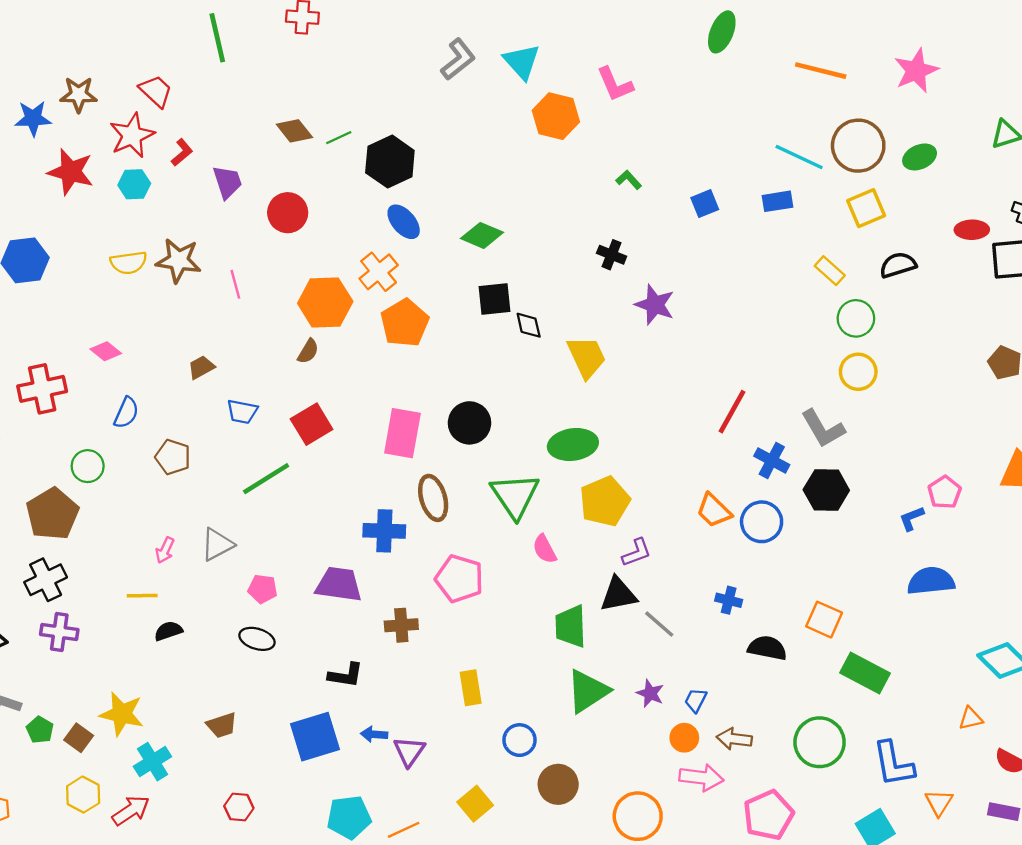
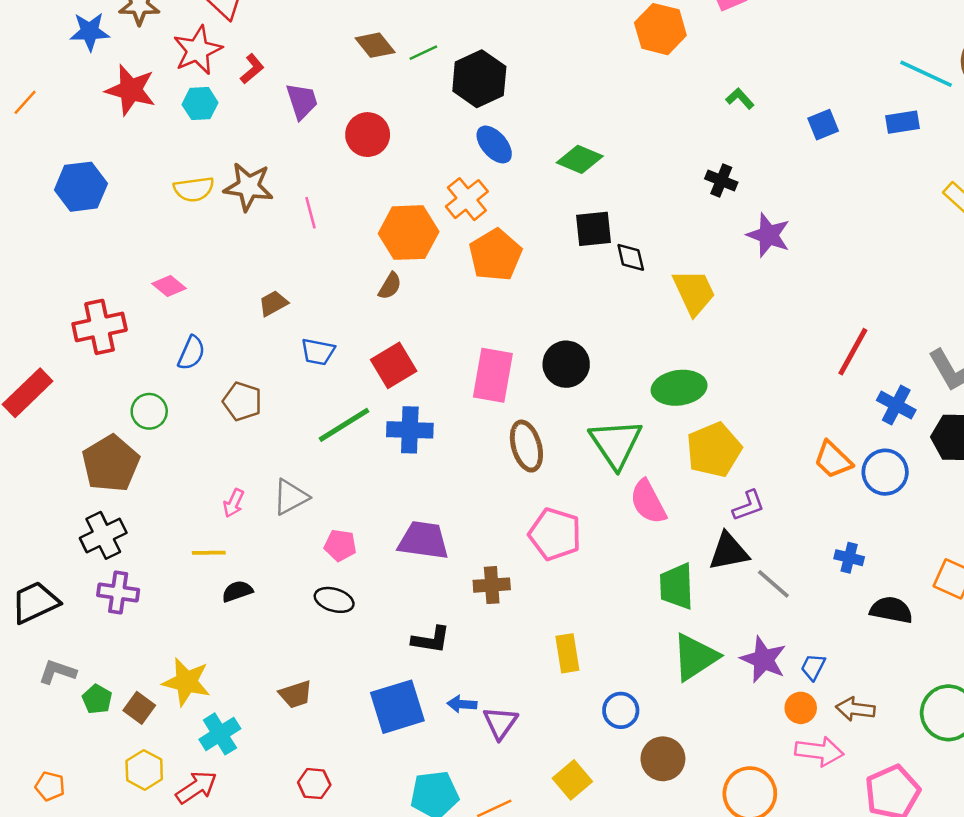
blue cross: (384, 531) -> (410, 430), moved
pink semicircle: (545, 549) -> (648, 502), size x1.4
purple star: (650, 693) -> (763, 660), size x1.5

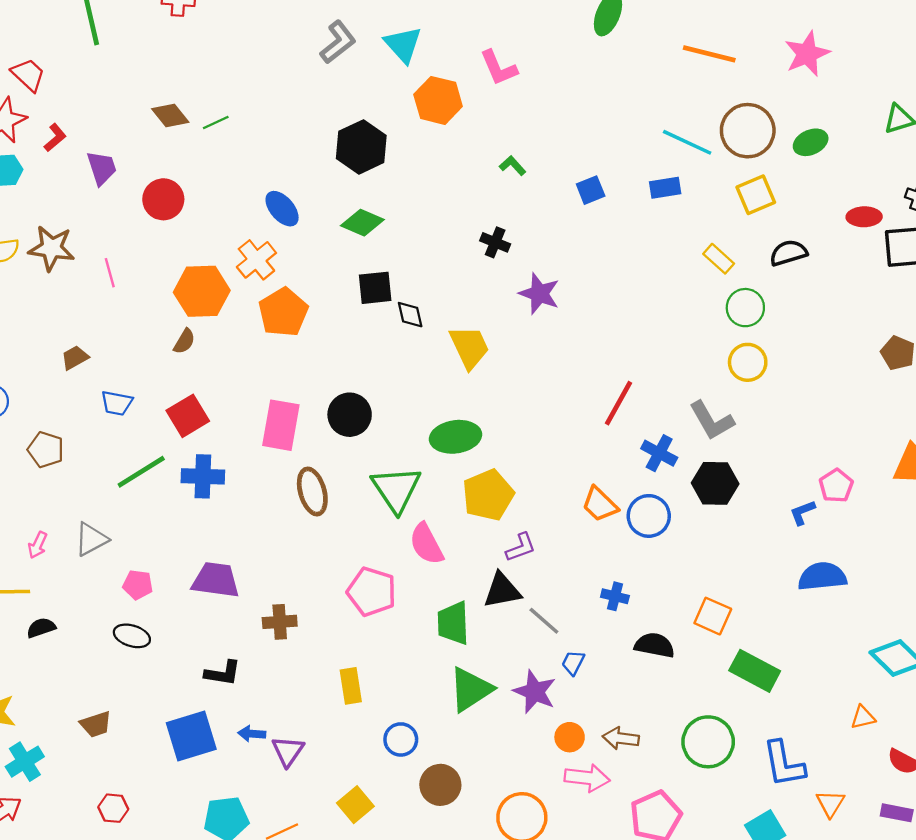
black hexagon: (479, 79) -> (361, 147), moved
pink pentagon: (555, 534) -> (372, 592), moved
blue trapezoid: (813, 667) -> (573, 663), moved

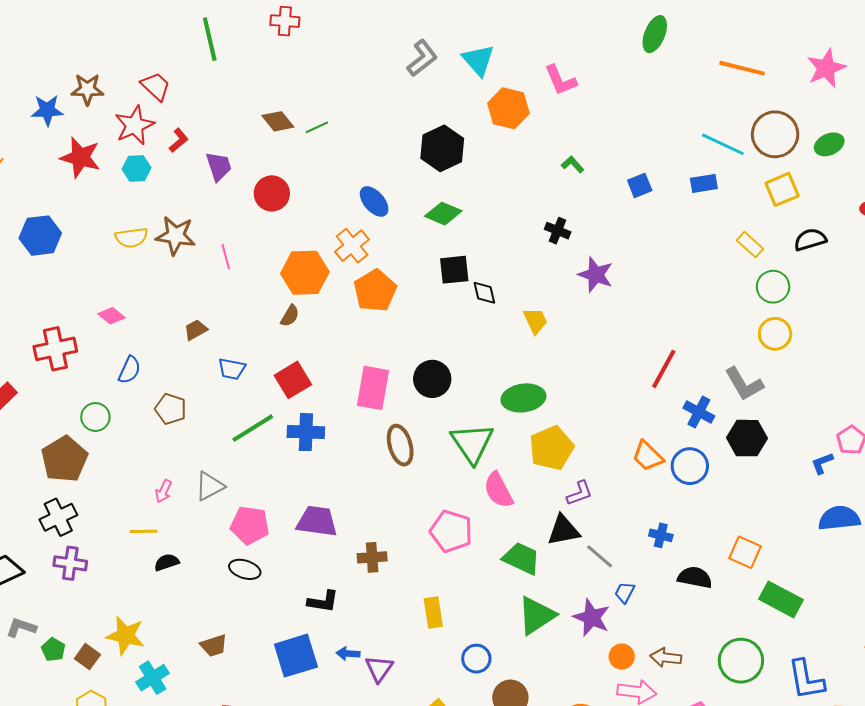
yellow trapezoid: (469, 347) -> (535, 321), size x0.7
pink pentagon: (138, 585) -> (250, 525), size x1.5
green trapezoid: (453, 623) -> (521, 558), turned 117

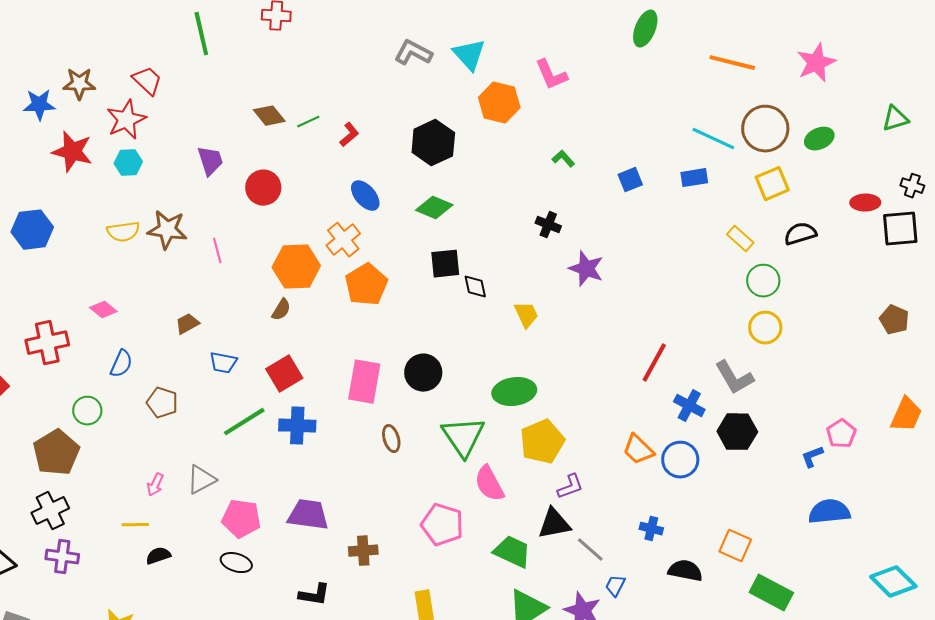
gray L-shape: (422, 58) -> (413, 53), turned -114
red L-shape: (179, 140) -> (349, 135), moved
brown ellipse: (400, 445) -> (391, 439), size x0.7

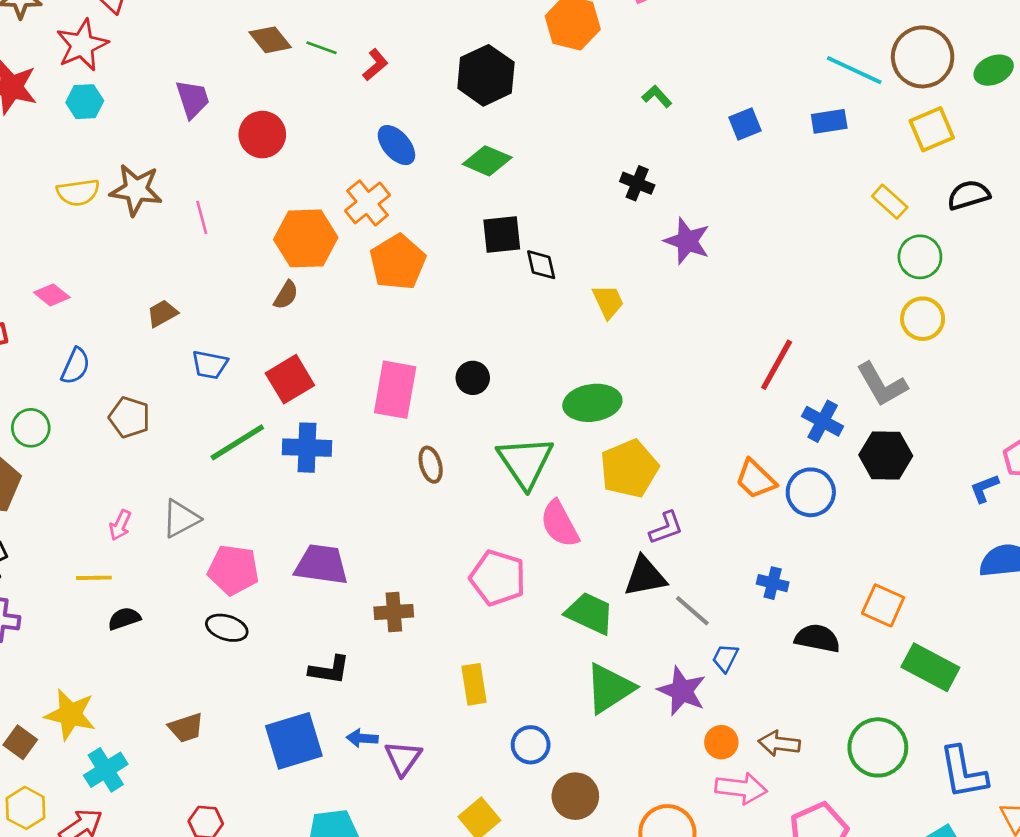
green line: (308, 122) -> (321, 48), turned 45
black circle: (423, 373) -> (473, 378), size x0.7

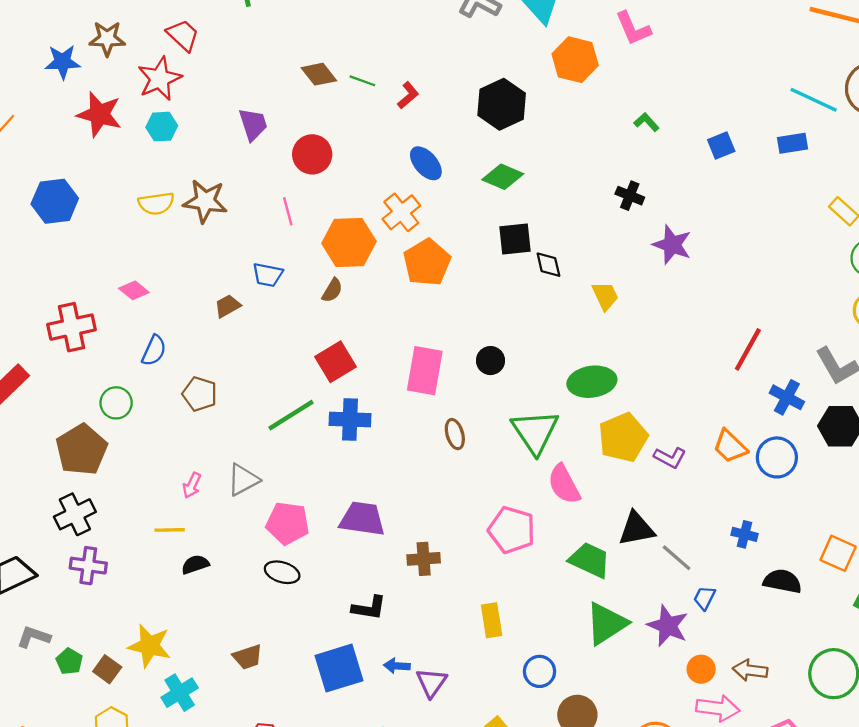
pink line: (202, 217) -> (288, 211), moved
blue trapezoid: (210, 365) -> (268, 275), moved
purple L-shape: (666, 528) -> (670, 457), moved, turned 48

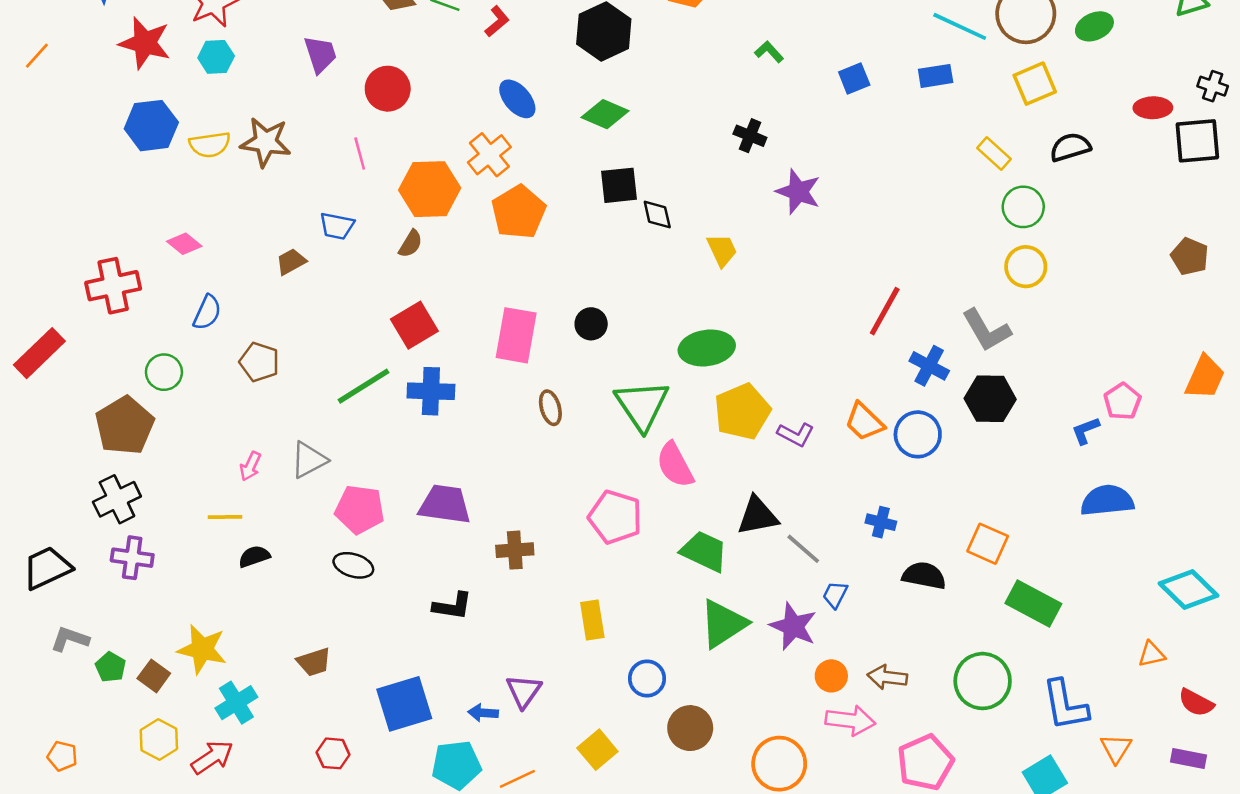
blue hexagon: (55, 201) -> (151, 126), moved
blue arrow: (397, 666) -> (483, 713), moved
blue square: (339, 668) -> (404, 704), moved

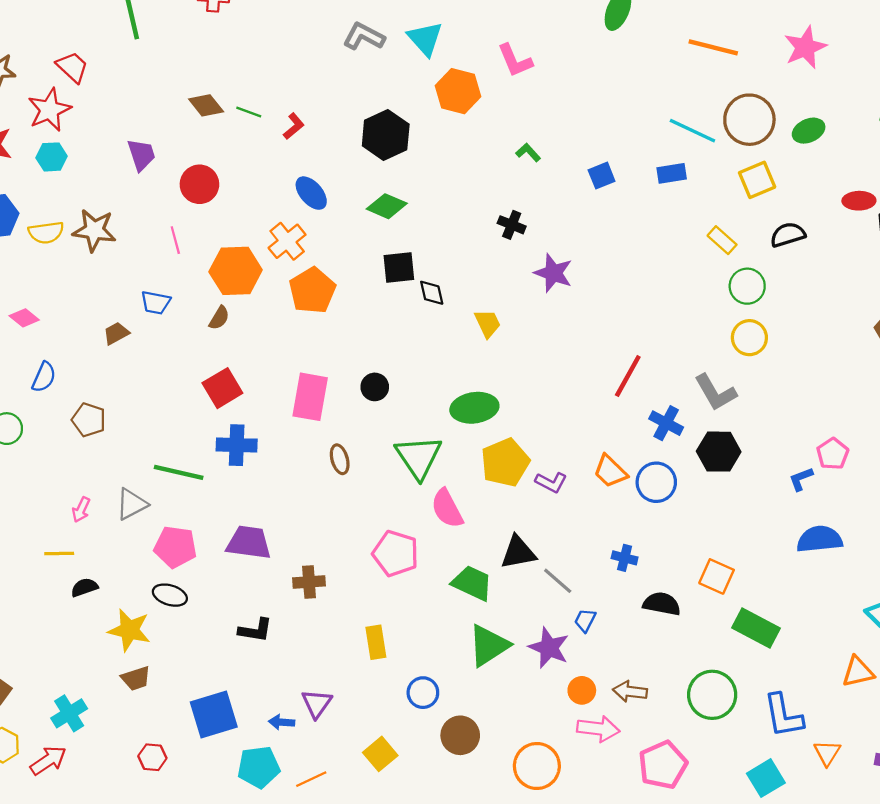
green line: (364, 386) -> (179, 472), moved, turned 45
yellow star: (202, 649) -> (129, 630), moved
orange triangle: (1152, 654) -> (858, 672), size x1.4

